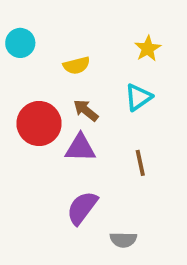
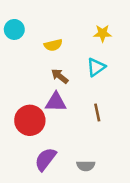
yellow star: (148, 49) -> (103, 33), turned 30
red circle: (39, 124) -> (30, 120), moved
purple semicircle: (82, 208) -> (45, 159), moved

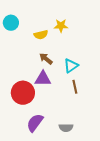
yellow star: (103, 33) -> (61, 26), moved
cyan triangle: (96, 67) -> (71, 66), moved

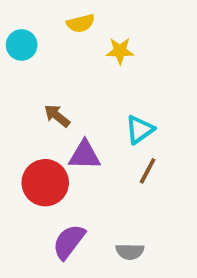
yellow semicircle: (41, 35) -> (81, 23), moved
brown arrow: (46, 59) -> (57, 116), moved
brown line: (75, 87) -> (148, 171), turned 40

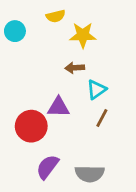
yellow star: (120, 51) -> (83, 35), size x1.4
brown arrow: (57, 116) -> (75, 68), moved, turned -42
gray semicircle: (130, 252) -> (90, 174), size x1.5

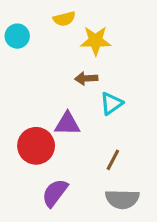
brown line: (102, 118) -> (113, 160), moved
gray semicircle: (90, 174) -> (122, 199), moved

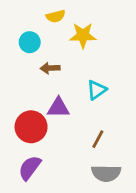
cyan circle: (17, 36) -> (30, 42), moved
brown arrow: (86, 78) -> (50, 68), moved
purple semicircle: (55, 193) -> (30, 168), moved

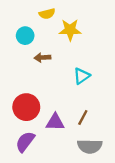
purple triangle: (58, 108) -> (55, 122), moved

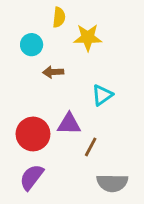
yellow semicircle: (47, 14) -> (59, 17), turned -70
brown line: (83, 117) -> (91, 147), moved
purple triangle: (55, 122) -> (69, 124), moved

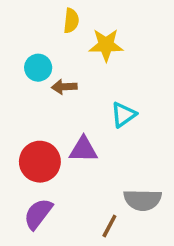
cyan circle: (32, 45) -> (38, 68), moved
brown line: (91, 147) -> (109, 226), moved
gray semicircle: (112, 183) -> (143, 200), moved

